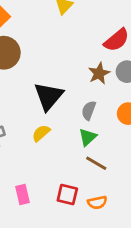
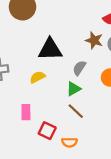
brown star: (99, 73) -> (94, 40), turned 30
black triangle: (49, 96) -> (50, 49), turned 35
pink rectangle: (22, 195) -> (26, 112), moved

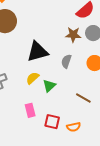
green triangle: (74, 89) -> (49, 86), moved
brown line: (76, 111) -> (83, 98), moved

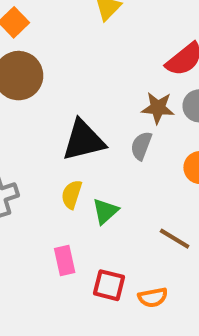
gray semicircle: (66, 61) -> (141, 146), moved
yellow semicircle: (33, 78) -> (72, 194), turned -32

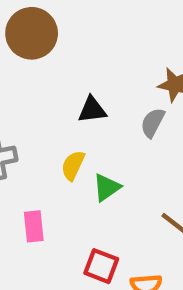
black triangle: (83, 140) -> (92, 110), size x0.6
pink rectangle: (65, 261) -> (34, 226), moved

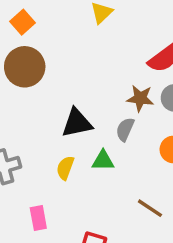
black triangle: (92, 110) -> (77, 123), size x1.4
green triangle: (107, 187) -> (103, 161), moved, turned 40

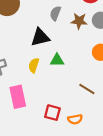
gray semicircle: (125, 129) -> (55, 13), moved
pink rectangle: (38, 218) -> (18, 97), size x1.5

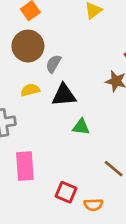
gray semicircle: (55, 13) -> (53, 64), moved
yellow semicircle: (34, 65) -> (30, 90), moved, turned 48

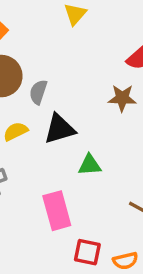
pink rectangle: (25, 166) -> (57, 211), moved

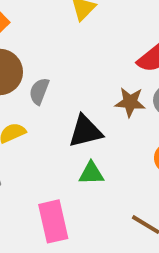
black triangle: (60, 129) -> (85, 131), moved

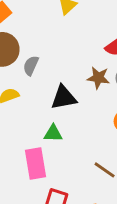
green triangle: (91, 173) -> (53, 133), moved

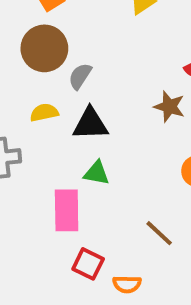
black triangle: (64, 98) -> (90, 124), moved

